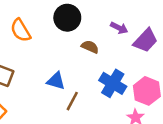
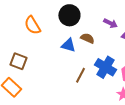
blue triangle: (56, 81) -> (68, 45), moved
brown line: (72, 101) -> (80, 75), moved

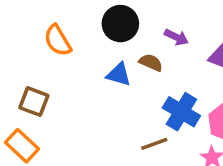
purple arrow: (110, 23) -> (176, 37), moved
brown line: (80, 75) -> (154, 144), moved, turned 42

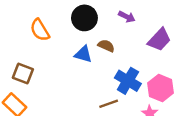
purple arrow: (176, 37) -> (127, 17), moved

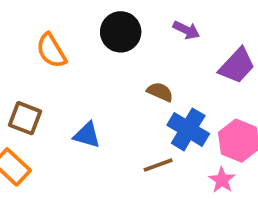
brown semicircle: (106, 46) -> (160, 92), moved
blue triangle: (83, 54) -> (87, 135), moved

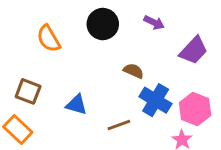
brown line: (158, 165) -> (119, 125), moved

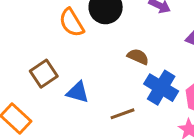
orange semicircle: (49, 39) -> (72, 23), moved
brown square: (28, 91) -> (44, 74), moved, turned 35

